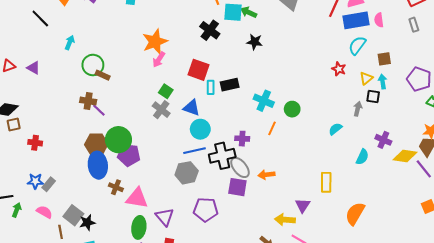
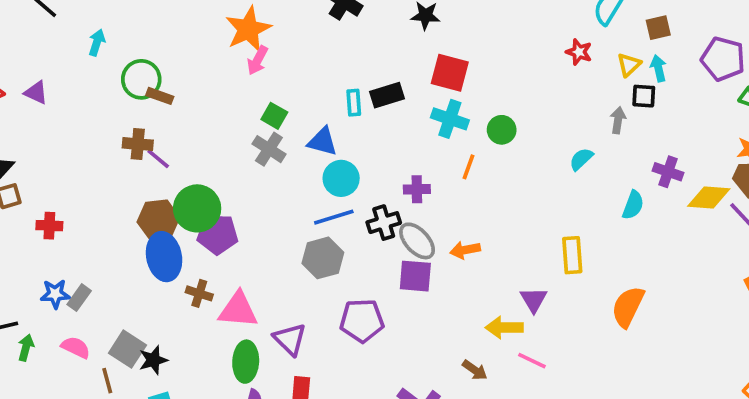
red square: (199, 70) -> (450, 73), moved
black cross: (222, 156) -> (384, 223), size x0.7

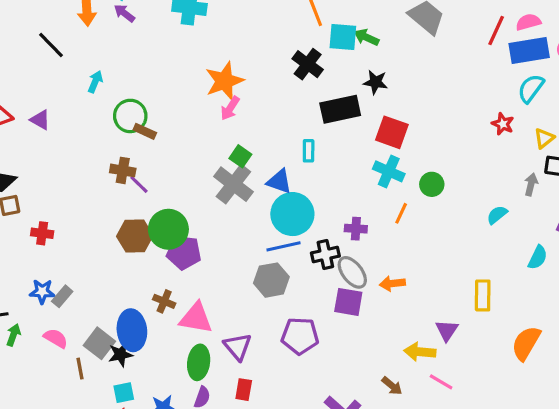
black rectangle: (387, 95) -> (340, 109), moved, size x1.4
gray cross: (269, 149) -> (233, 184), size x1.4
cyan circle: (341, 178) -> (292, 214), size x1.4
blue ellipse: (164, 257) -> (132, 330), moved

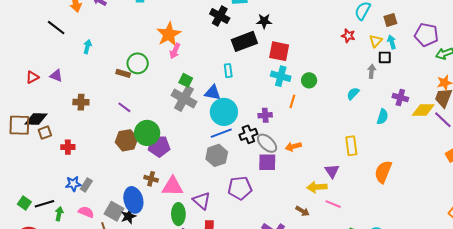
green circle: (130, 116) -> (138, 63), moved
brown cross: (123, 170) -> (81, 102), moved

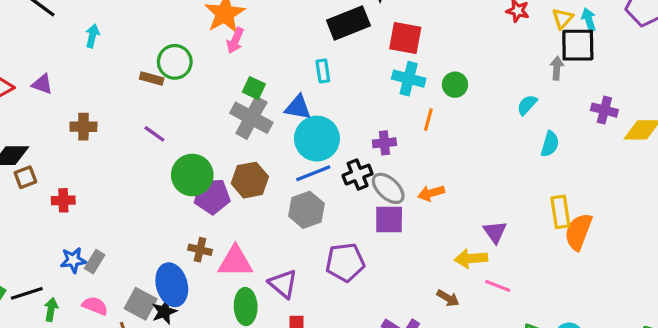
black square: (385, 57) -> (578, 45), size x1.6
cyan semicircle: (383, 117) -> (550, 144), moved
brown hexagon: (127, 140) -> (250, 180), moved
yellow rectangle: (351, 146) -> (560, 212), moved

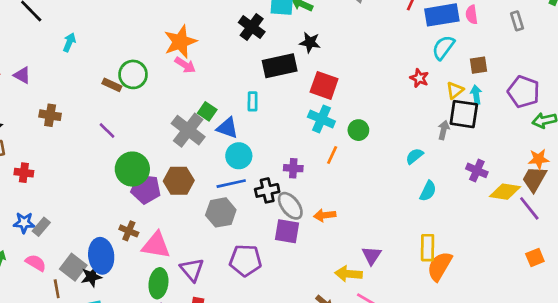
pink arrow: (235, 40) -> (185, 65), turned -90
green square: (254, 88) -> (207, 111), moved
cyan circle: (317, 139) -> (239, 156), size x0.7

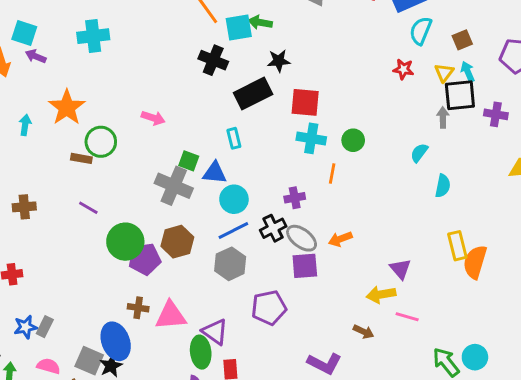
orange star: (180, 42) -> (67, 107), moved
purple cross: (477, 170) -> (496, 114), moved
green ellipse: (158, 283) -> (201, 352), moved

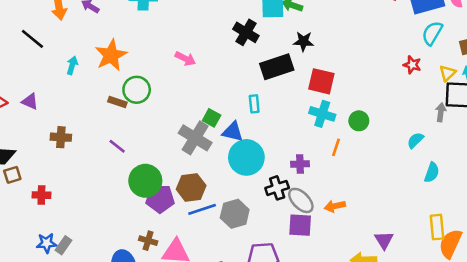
pink arrow: (153, 118) -> (185, 59), moved
cyan circle: (234, 199) -> (246, 157), size x1.4
blue line: (233, 231) -> (202, 209), moved

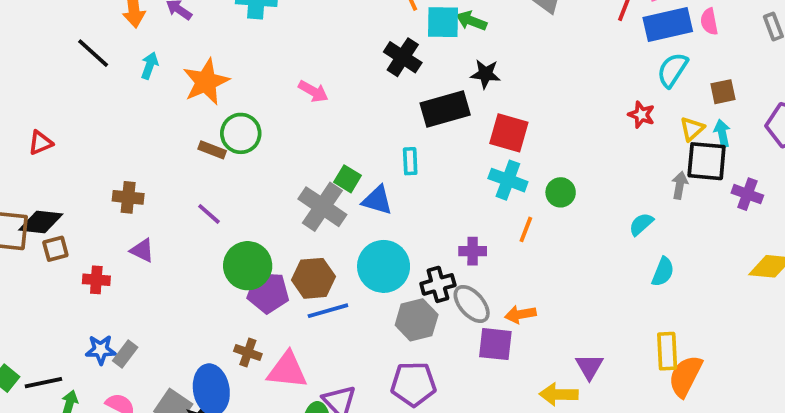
cyan arrow: (72, 65) -> (150, 66), moved
purple triangle: (30, 101) -> (142, 250), moved
cyan circle: (246, 157) -> (384, 266), moved
gray hexagon: (235, 214) -> (417, 320), moved
purple square: (300, 225) -> (495, 344), moved

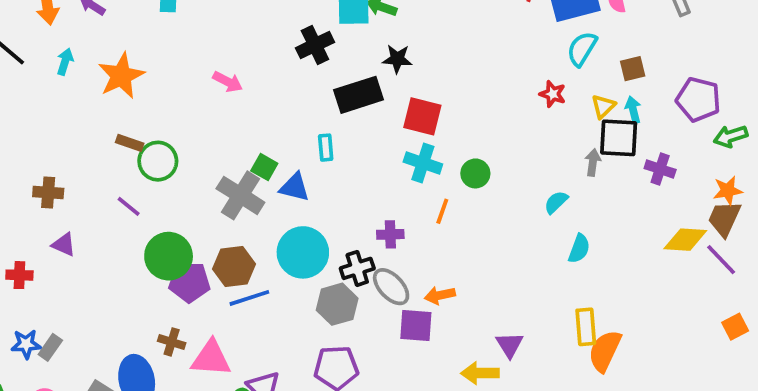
black cross: (403, 57) -> (315, 45), turned 33
green circle: (241, 133) -> (158, 161), moved

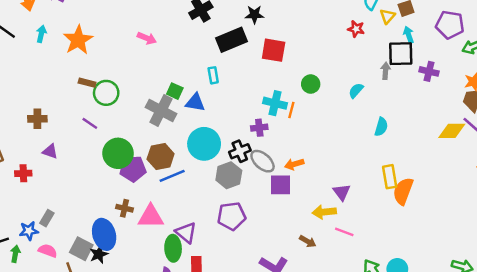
yellow triangle: (603, 106) -> (387, 16), moved
cyan cross: (423, 163) -> (275, 103), moved
cyan semicircle: (556, 202) -> (356, 91), moved
yellow diamond: (685, 240) -> (452, 131), moved
blue star: (26, 344) -> (29, 231), moved

